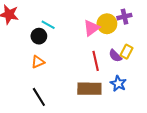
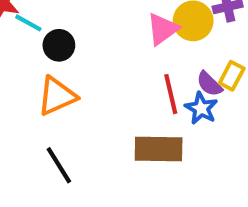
cyan line: (48, 25) -> (28, 23), moved
orange triangle: (38, 62) -> (57, 96), size x1.5
blue star: (118, 84) -> (201, 108), moved

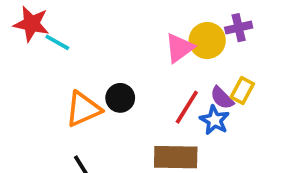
black circle: (59, 45) -> (120, 98), moved
red line: (171, 94) -> (187, 107), turned 45

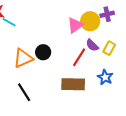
purple semicircle: (222, 98) -> (92, 45), moved
blue star: (215, 120) -> (105, 77), moved

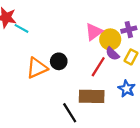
purple cross: (107, 14) -> (129, 30), moved
yellow circle: (90, 21) -> (110, 39), moved
black line: (24, 92) -> (70, 113), moved

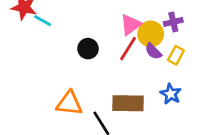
black circle: (59, 61) -> (88, 49), moved
red line: (98, 67) -> (128, 49), moved
orange triangle: (37, 68) -> (69, 103), moved, turned 30

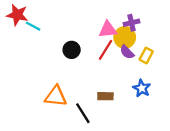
purple cross: (173, 22) -> (132, 23), moved
pink triangle: (131, 25) -> (108, 30), turned 30
brown rectangle: (128, 103) -> (105, 96), size x0.6

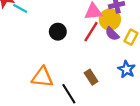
brown rectangle: (105, 96) -> (91, 77), turned 56

